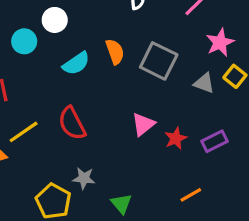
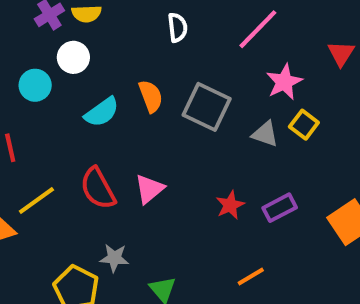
pink triangle: (143, 124) -> (149, 189), moved

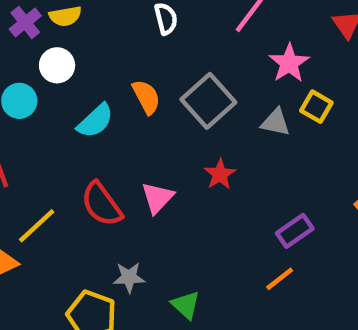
gray square: (207, 107) -> (208, 101), turned 30
red star: (230, 205) -> (220, 174), moved
purple rectangle: (280, 208) -> (295, 231), moved

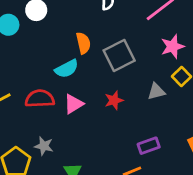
cyan semicircle: (95, 121) -> (67, 69), moved
gray triangle: (276, 122) -> (156, 91), moved, turned -42
red semicircle: (102, 204) -> (40, 99), turned 108

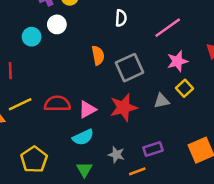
cyan semicircle: (67, 69) -> (83, 137), moved
red star: (114, 100) -> (123, 107), size x1.6
gray star: (44, 146) -> (116, 155), moved

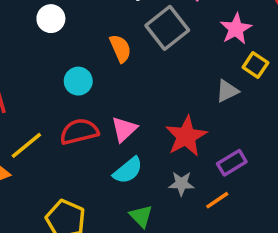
cyan circle: (32, 37) -> (78, 81), moved
gray square: (129, 68) -> (167, 28), moved
red star: (123, 107) -> (186, 136), moved

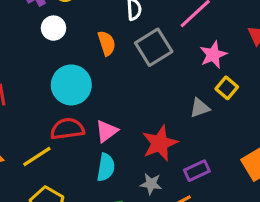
orange semicircle: (120, 48) -> (107, 43), moved
cyan circle: (78, 81) -> (71, 85), size x1.6
yellow line: (26, 145) -> (37, 157), moved
cyan semicircle: (128, 170) -> (106, 167), turned -48

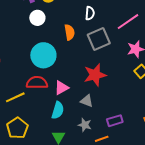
gray triangle: (200, 108) -> (87, 101), moved, turned 32
red star: (160, 143) -> (95, 75), moved

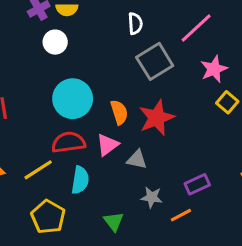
orange semicircle: (70, 32) -> (119, 112), moved
gray triangle: (87, 101) -> (137, 160), moved
cyan semicircle: (58, 110) -> (80, 180), moved

